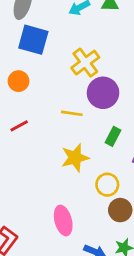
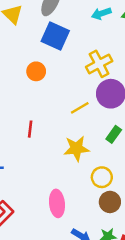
yellow line: (72, 113) -> (80, 108), turned -48
red line: (19, 126) -> (30, 129), moved, turned -63

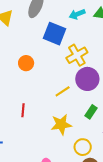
blue square: (55, 36) -> (54, 34), moved

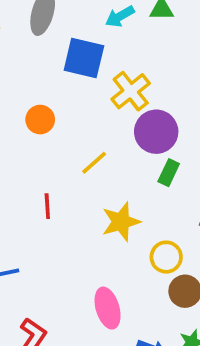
yellow line: (63, 91) -> (94, 163), moved
green rectangle: (91, 112) -> (169, 173), moved

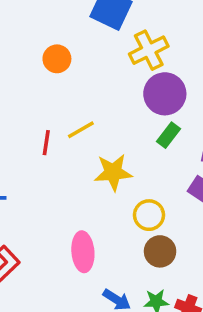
yellow line: (94, 163) -> (81, 130), moved

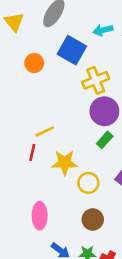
orange circle: (57, 59) -> (34, 63), moved
red line: (46, 143) -> (32, 152), moved
yellow circle: (149, 215) -> (88, 183), moved

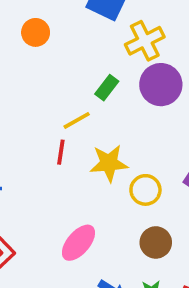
orange circle: (34, 63) -> (36, 32), moved
green rectangle: (105, 140) -> (107, 88), moved
pink ellipse: (40, 216) -> (78, 243), turned 45

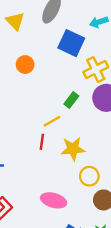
yellow circle: (145, 190) -> (89, 176), moved
pink ellipse: (78, 243) -> (54, 200), turned 65

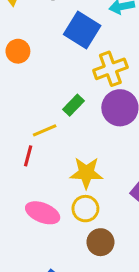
yellow star: (73, 149) -> (86, 173), moved
pink ellipse: (54, 200) -> (43, 213), moved

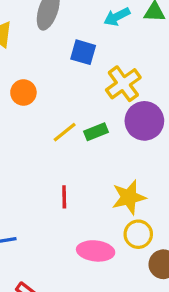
blue square: (82, 30) -> (83, 52), size x0.7
green rectangle: (73, 105) -> (96, 132), turned 40
yellow line: (45, 130) -> (65, 132), moved

